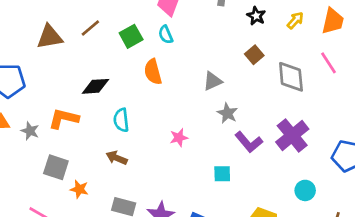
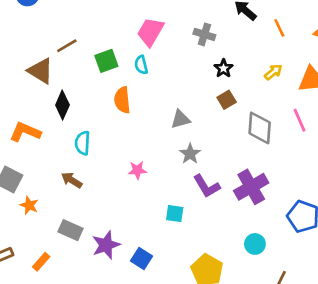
black star: (256, 16) -> (223, 68), moved
brown triangle: (50, 37) -> (41, 71), moved, turned 32
black diamond: (95, 86) -> (62, 105), turned -72

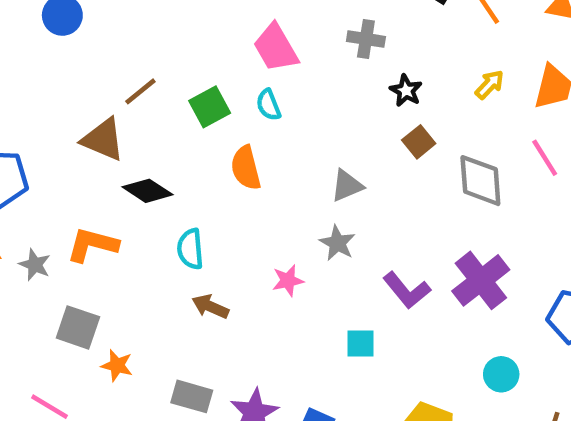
pink trapezoid: (150, 32) -> (276, 48), turned -52
black diamond: (62, 105) -> (148, 191), turned -72
gray star: (190, 154) -> (337, 243), moved
brown arrow: (72, 180) -> (210, 307), moved

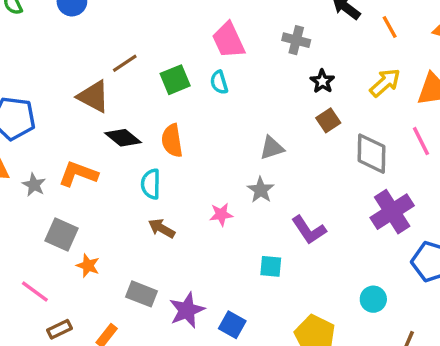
yellow arrow: (490, 85) -> (385, 83), size x1.4
orange semicircle: (246, 168) -> (172, 141), moved
purple cross: (481, 280) -> (392, 212), moved

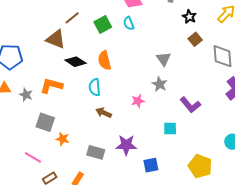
gray triangle: (272, 148) -> (164, 59), turned -42
purple star: (187, 310) -> (126, 145), moved, turned 30
blue square: (232, 325) -> (151, 165), turned -35

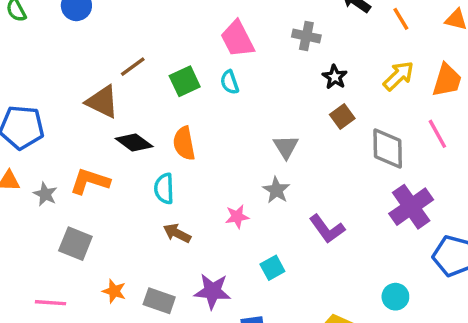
cyan square: (170, 129) -> (272, 268), moved, turned -32
orange star: (63, 139) -> (114, 291), moved
pink line: (33, 157) -> (51, 303), turned -30

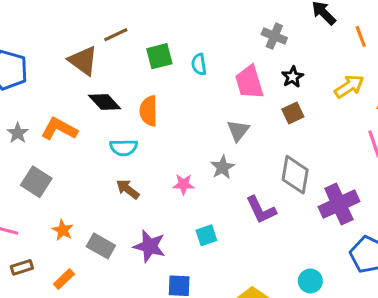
pink trapezoid: (237, 39) -> (249, 82), moved
gray diamond: (388, 148) -> (295, 175), moved
cyan semicircle: (164, 189) -> (124, 148), turned -100

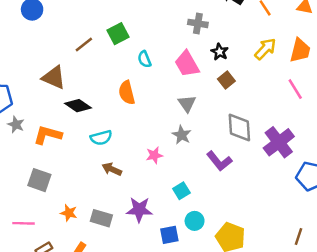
brown line: (116, 35) -> (84, 44), moved
green square: (159, 56) -> (118, 34), moved
orange semicircle: (149, 111) -> (127, 93), moved
gray star: (18, 133) -> (16, 125), moved
cyan circle: (310, 281) -> (195, 221), moved

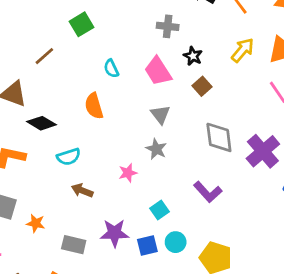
green square: (118, 34) -> (81, 24), moved
purple L-shape: (219, 161) -> (208, 192), moved
orange star: (69, 213) -> (36, 223), moved
blue square: (169, 235) -> (147, 245), moved

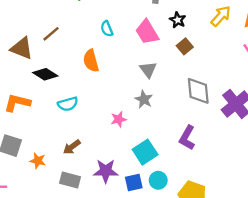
brown line: (44, 56) -> (51, 34), moved
brown arrow: (82, 191) -> (72, 147), moved, turned -60
purple L-shape: (208, 192) -> (187, 138), turned 70
cyan square: (159, 210) -> (145, 152), size x1.5

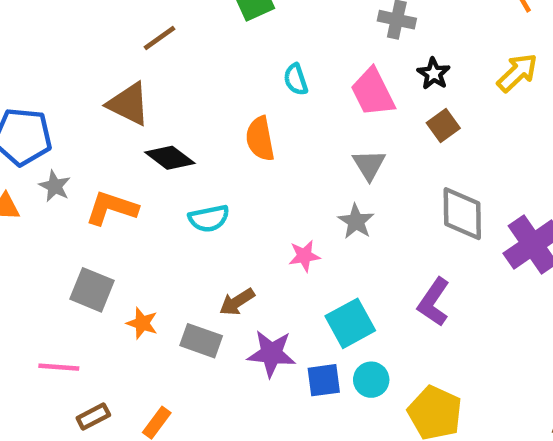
brown line: (51, 34) -> (159, 38), moved
brown arrow: (72, 147) -> (237, 302), moved
gray rectangle: (70, 180) -> (201, 341), moved

